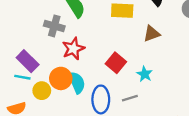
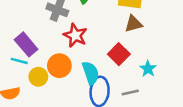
brown triangle: (152, 34) -> (133, 24), moved
red star: (73, 49) -> (75, 35), turned -30
cyan semicircle: (77, 82) -> (91, 73), moved

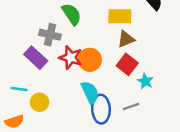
purple rectangle: (26, 44) -> (36, 58), moved
red square: (119, 54) -> (127, 64), moved
orange circle: (59, 66) -> (90, 60), moved

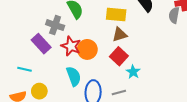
cyan semicircle: (90, 92) -> (74, 76), moved
yellow circle: (40, 102) -> (39, 91), moved

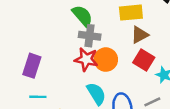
gray cross: (55, 25) -> (90, 36), moved
purple rectangle: (41, 44) -> (32, 66), moved, turned 72

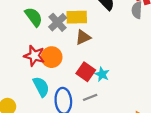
gray cross: (90, 36) -> (58, 22), moved, turned 36
red square: (144, 60) -> (86, 72), moved

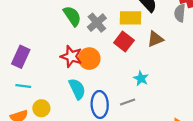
yellow rectangle: (77, 17) -> (130, 18), moved
brown triangle: (83, 37) -> (155, 39), moved
red square: (86, 72) -> (124, 41), moved

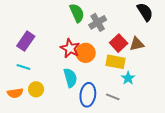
yellow rectangle: (130, 18) -> (116, 62), moved
brown triangle: (155, 39) -> (137, 44), moved
gray line: (128, 102) -> (113, 97), turned 32

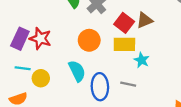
red star: (70, 48) -> (40, 39), moved
yellow circle: (36, 89) -> (41, 78), moved

